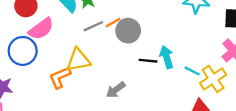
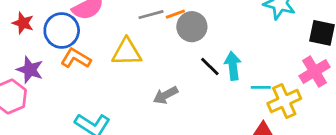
black line: (148, 61) -> (210, 67), turned 30
cyan line: (192, 71) -> (261, 87), turned -35
orange L-shape: (60, 77) -> (76, 58), moved, turned 45

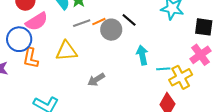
orange L-shape: (76, 58) -> (31, 58), turned -105
black line: (210, 67) -> (129, 20), moved

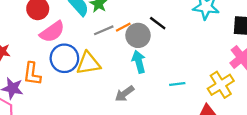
blue circle: (19, 39) -> (64, 58), moved
cyan arrow: (142, 55) -> (139, 62), moved
orange L-shape: (31, 58) -> (32, 74), moved
cyan line: (163, 69) -> (177, 84), moved

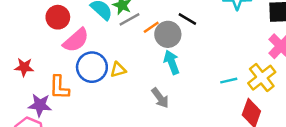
gray line: (104, 30) -> (129, 19), moved
yellow triangle: (88, 63) -> (118, 70), size x0.6
cyan line: (177, 84) -> (229, 81), moved
gray arrow: (125, 94) -> (160, 98), turned -84

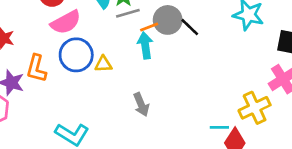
gray circle: (168, 34) -> (168, 20), moved
cyan arrow: (172, 62) -> (145, 45), moved
cyan line: (229, 81) -> (219, 127), moved

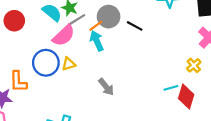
pink semicircle: (66, 22) -> (64, 36), moved
black line: (190, 27) -> (135, 26), moved
yellow cross: (255, 108) -> (194, 65), size x0.6

